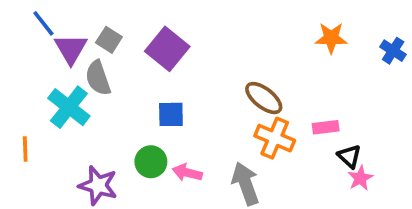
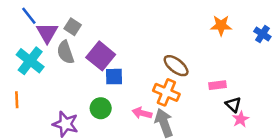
purple square: (167, 49) -> (101, 56), moved
cyan cross: (69, 107) -> (30, 61), moved
orange cross: (275, 138) -> (166, 92), moved
pink arrow: (187, 173) -> (142, 113), moved

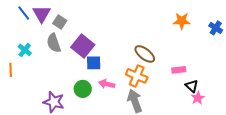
purple triangle: (47, 33) -> (42, 14), moved
cyan cross: (30, 61) -> (25, 50), size x0.6
orange line: (17, 100) -> (11, 70), moved
pink arrow: (142, 113) -> (107, 84), moved

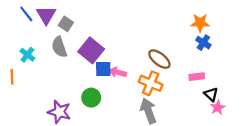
blue cross: (216, 28) -> (203, 43), moved
pink arrow: (107, 84) -> (118, 72), moved

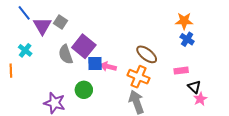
purple triangle: (46, 15) -> (42, 26), moved
gray semicircle: (59, 47) -> (66, 54), moved

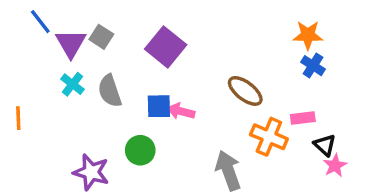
purple square: (84, 46) -> (166, 47), moved
cyan cross: (25, 50) -> (72, 84), moved
orange cross: (139, 77) -> (269, 137), moved

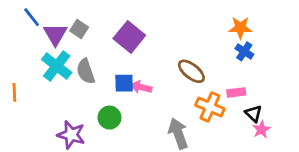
cyan cross: (72, 84) -> (57, 66), size x1.6

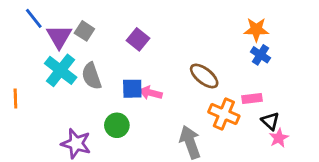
purple square: (129, 37) -> (138, 39), size x0.7

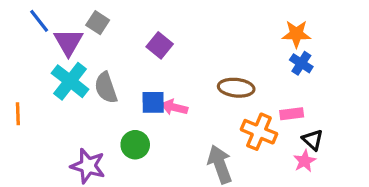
gray square: (84, 31) -> (98, 23), moved
brown ellipse: (204, 76) -> (236, 88), turned -32
pink star: (279, 138) -> (305, 161), moved

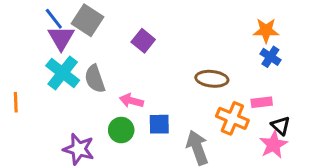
blue line: (39, 21) -> (54, 19), moved
gray square: (98, 23) -> (88, 20), size x1.5
blue square: (153, 102) -> (159, 124), moved
pink arrow: (174, 107) -> (131, 101), moved
pink star: (305, 161) -> (273, 145), size x1.4

